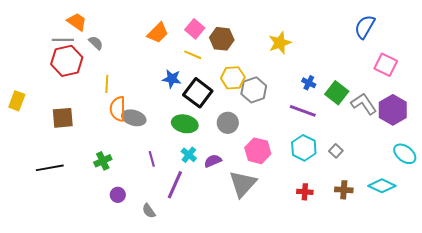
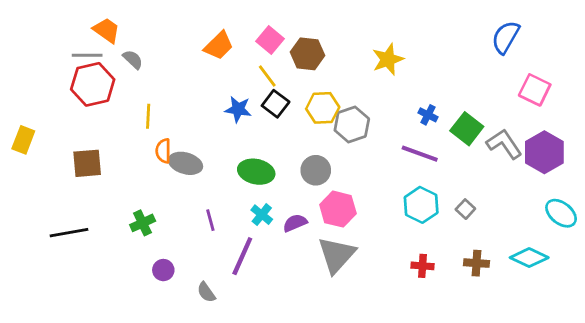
yellow line: (193, 55) -> (267, 76), turned 30
black square: (198, 93) -> (276, 104), moved, size x0.7
orange semicircle: (118, 109) -> (163, 151), size x0.7
pink hexagon: (258, 151) -> (338, 209), moved

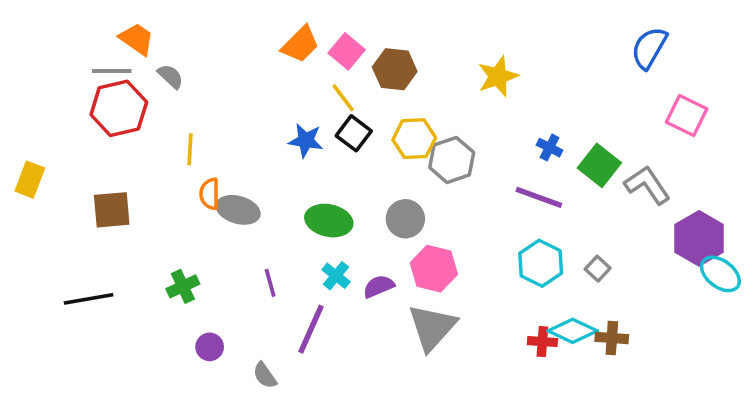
orange trapezoid: (219, 46) -> (300, 44), moved
purple hexagon: (544, 152) -> (699, 238), moved
cyan diamond: (529, 258) -> (573, 331), moved

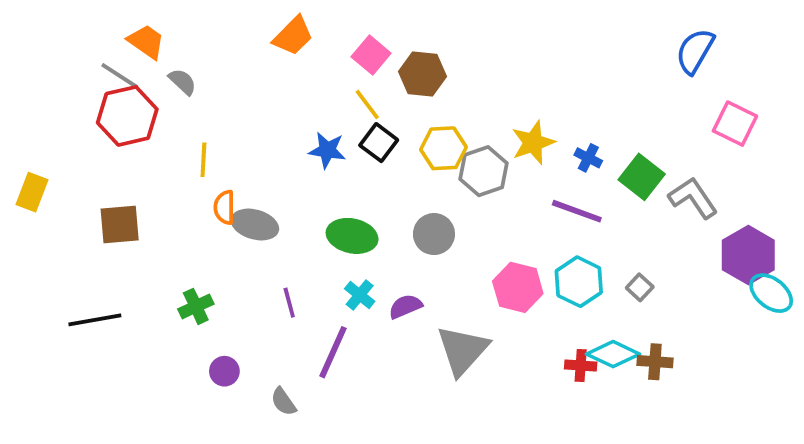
orange trapezoid: (300, 44) -> (293, 36), moved
gray line: (112, 71) -> (120, 76), turned 33
yellow star: (498, 76) -> (533, 143), moved
pink hexagon: (434, 269) -> (518, 287), moved

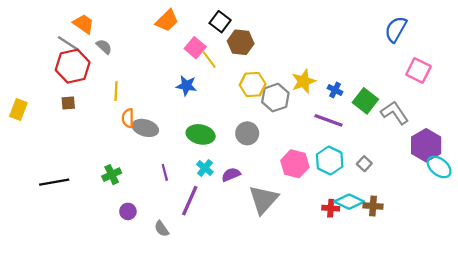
pink square: (371, 55) -> (195, 48), moved
black square: (379, 143) -> (220, 22), moved
brown square: (120, 225) -> (68, 103), moved, size x0.6

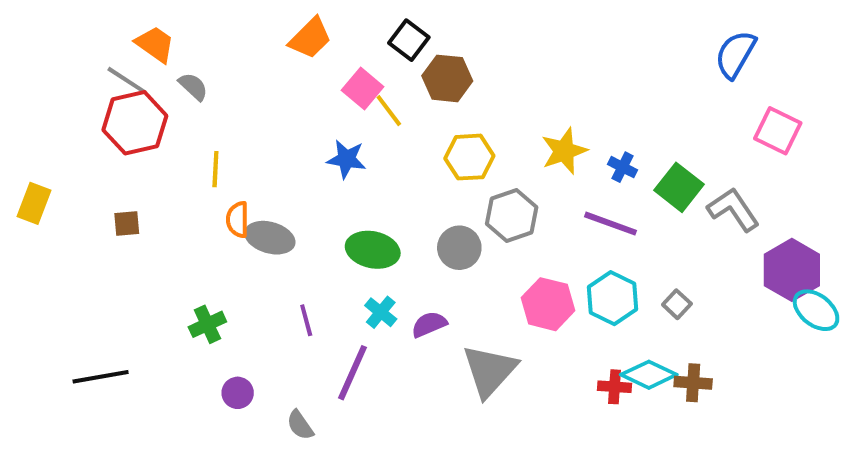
gray hexagon: (275, 98) -> (512, 215), moved
brown square: (68, 103) -> (127, 224), moved
black line: (54, 182) -> (101, 377), moved

